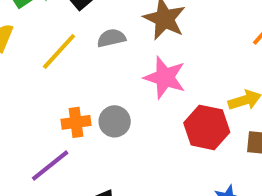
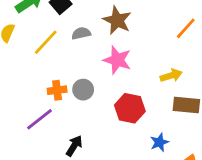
red hexagon: (207, 127) -> (130, 108), moved

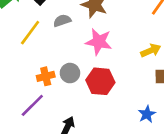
red hexagon: (130, 108) -> (100, 81), moved

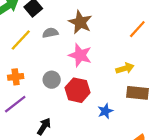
orange cross: (46, 76) -> (16, 77), moved
blue star: (147, 114) -> (105, 111), moved

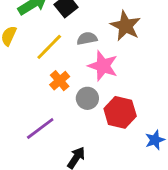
pink star: (80, 55) -> (103, 66), moved
orange cross: (16, 77) -> (60, 81), moved, turned -35

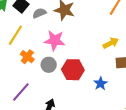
gray semicircle: (87, 38) -> (39, 13), moved

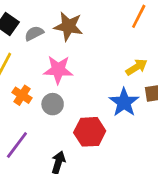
red hexagon: (73, 70) -> (90, 132), moved
blue star: (101, 84) -> (124, 102), moved, size x1.5

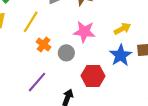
yellow arrow: (137, 67) -> (122, 29), moved
pink star: (58, 70) -> (84, 32), moved

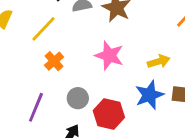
gray circle: (66, 53) -> (78, 98), moved
purple line: (37, 82) -> (36, 107), turned -30

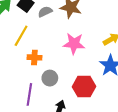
orange cross: (54, 61) -> (34, 57), turned -32
gray circle: (78, 98) -> (50, 78), moved

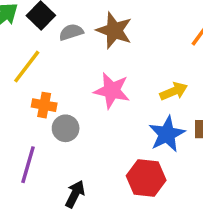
gray circle: (50, 78) -> (66, 128), moved
red hexagon: (84, 87) -> (146, 178), moved

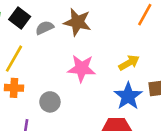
orange cross: (44, 105) -> (14, 88), moved

